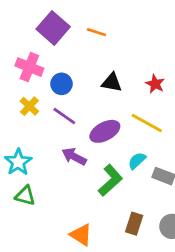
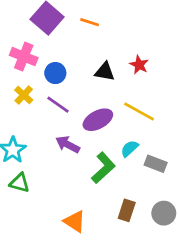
red star: (155, 84) -> (139, 65), moved

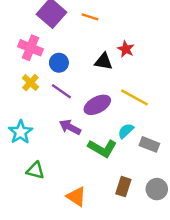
red star: (139, 65) -> (126, 49), moved
green L-shape: (103, 168) -> (102, 148), turned 72
green triangle: (20, 183) -> (35, 170), moved

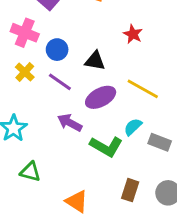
black triangle: (104, 61) -> (95, 61), moved

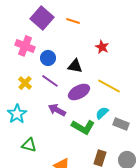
yellow cross: (25, 72) -> (25, 83), moved

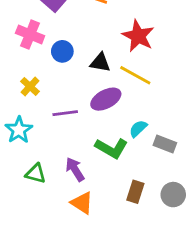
red star: (102, 47) -> (138, 36), size x1.6
purple line: (50, 81) -> (65, 113), moved, turned -42
yellow line: (109, 86) -> (135, 75), moved
purple arrow: (57, 110) -> (75, 169), moved, turned 30

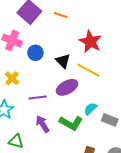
black triangle: (100, 63) -> (63, 61), turned 35
purple arrow: (75, 169) -> (43, 124), moved

